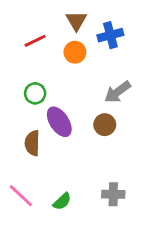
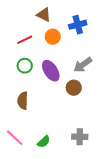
brown triangle: (76, 21) -> (44, 15), moved, turned -35
red line: (35, 41) -> (25, 40), moved
purple ellipse: (59, 122) -> (51, 71), moved

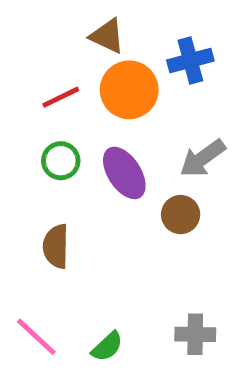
orange circle: (53, 37) -> (129, 90), size x1.5

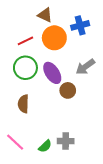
green circle: (61, 161) -> (25, 68), size x1.5
brown circle: (181, 215) -> (68, 90), moved
gray cross: (195, 334) -> (66, 141), moved

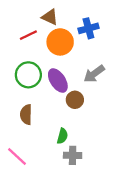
red line: (25, 41) -> (28, 35), moved
green semicircle: (45, 146) -> (62, 136), moved, turned -32

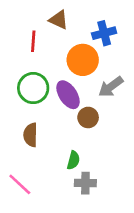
red line: (28, 35) -> (33, 41), turned -60
orange circle: (60, 42) -> (83, 60), moved

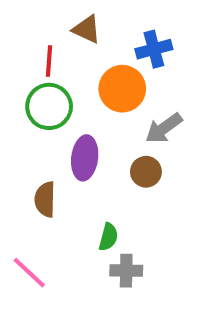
green circle: (33, 88) -> (49, 106), moved
purple ellipse: (68, 95) -> (85, 158), moved, turned 40
brown circle: (88, 117) -> (146, 172), moved

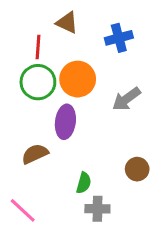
orange circle: (122, 89) -> (78, 79), moved
brown circle: (146, 172) -> (137, 169), moved
brown semicircle: (45, 199) -> (35, 154), turned 64

